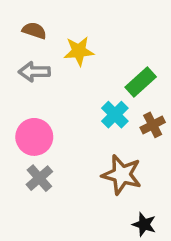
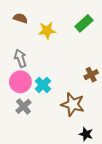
gray arrow: (34, 72) -> (20, 58), moved, turned 72
green rectangle: (141, 82) -> (84, 23), moved
cyan cross: (115, 115) -> (43, 85), moved

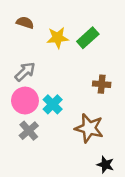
green rectangle: (84, 23) -> (88, 38), moved
gray arrow: (20, 58) -> (25, 72), turned 66
brown cross: (91, 75) -> (102, 84), moved, turned 32

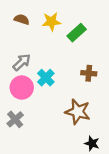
yellow star: (58, 38) -> (51, 22), moved
cyan cross: (53, 104) -> (46, 78), moved
gray cross: (29, 131) -> (15, 119), moved

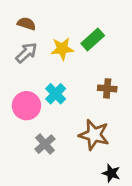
yellow star: (51, 22) -> (62, 49), moved
gray arrow: (22, 62) -> (26, 53), moved
gray cross: (15, 119) -> (45, 144), moved

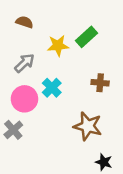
gray arrow: (26, 53) -> (24, 63), moved
gray cross: (45, 144) -> (13, 130), moved

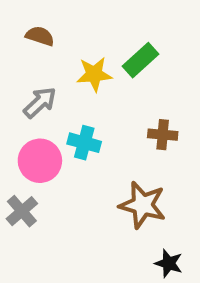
cyan cross: (52, 88) -> (84, 143), turned -30

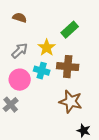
yellow star: (94, 74) -> (47, 48), moved, turned -30
brown cross: (163, 135) -> (68, 67), moved, size x1.5

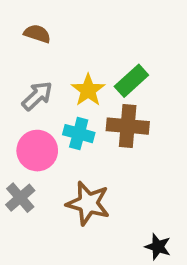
green rectangle: (70, 30) -> (131, 81), moved
brown star: (71, 102) -> (88, 203), moved

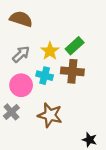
brown semicircle: (37, 34) -> (21, 19), size x1.5

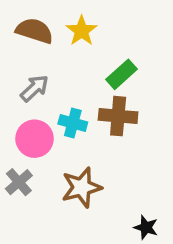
yellow star: (50, 51) -> (82, 31), moved
brown star: (50, 115) -> (82, 187), turned -30

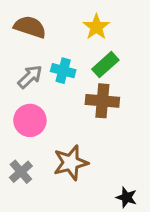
yellow star: (82, 31) -> (96, 27), moved
cyan cross: (73, 123) -> (63, 71), moved
gray cross: (19, 182) -> (21, 172), moved

